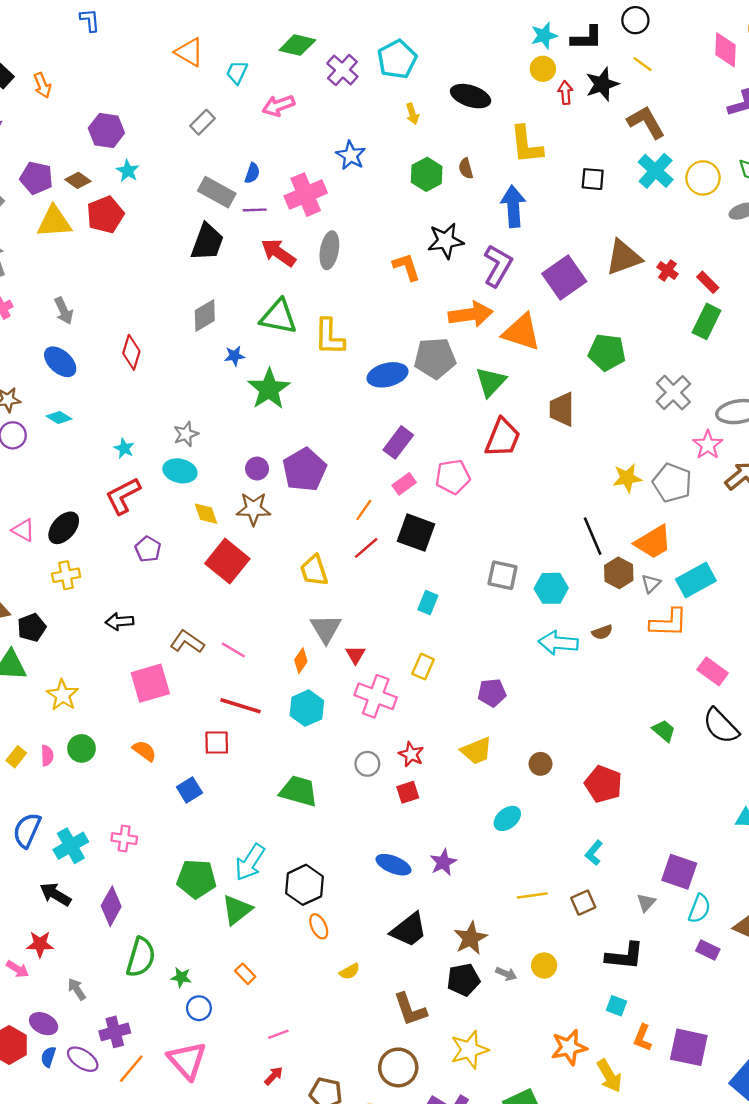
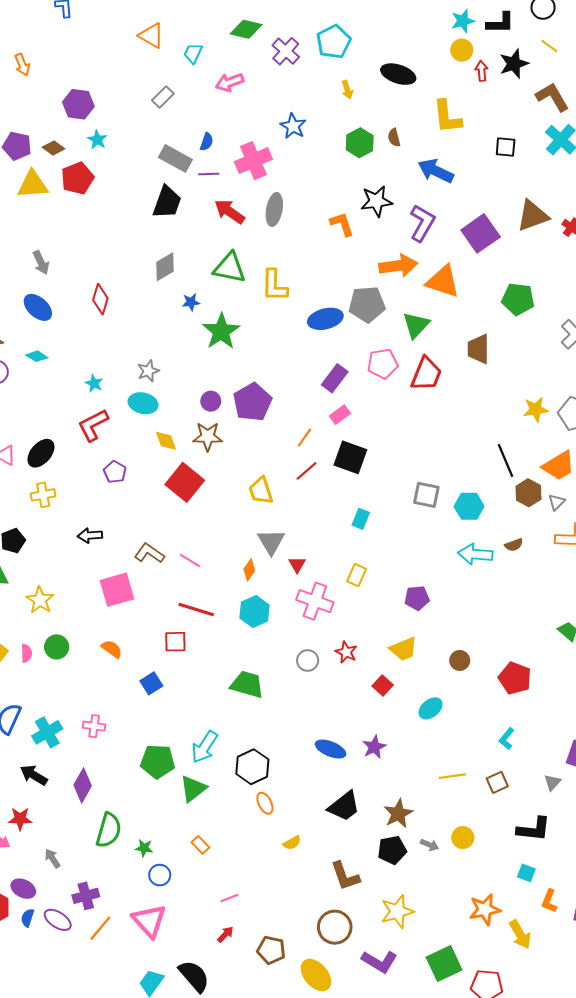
blue arrow: (513, 206) -> (436, 171), turned -60
pink pentagon: (453, 477) -> (383, 364), moved
red square: (408, 792) -> (383, 685), moved, turned -30

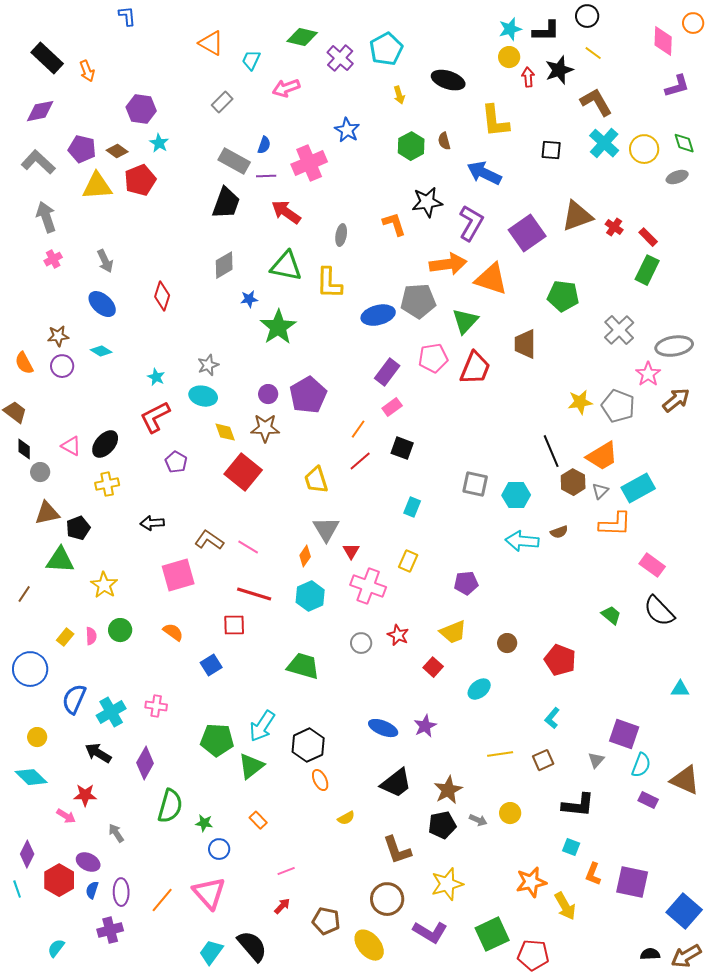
gray ellipse: (274, 209) -> (341, 235), moved, size x0.7
black square: (350, 457) -> (402, 448), size x0.7
purple cross: (86, 896) -> (110, 930), moved
purple ellipse: (58, 920) -> (121, 892), turned 56

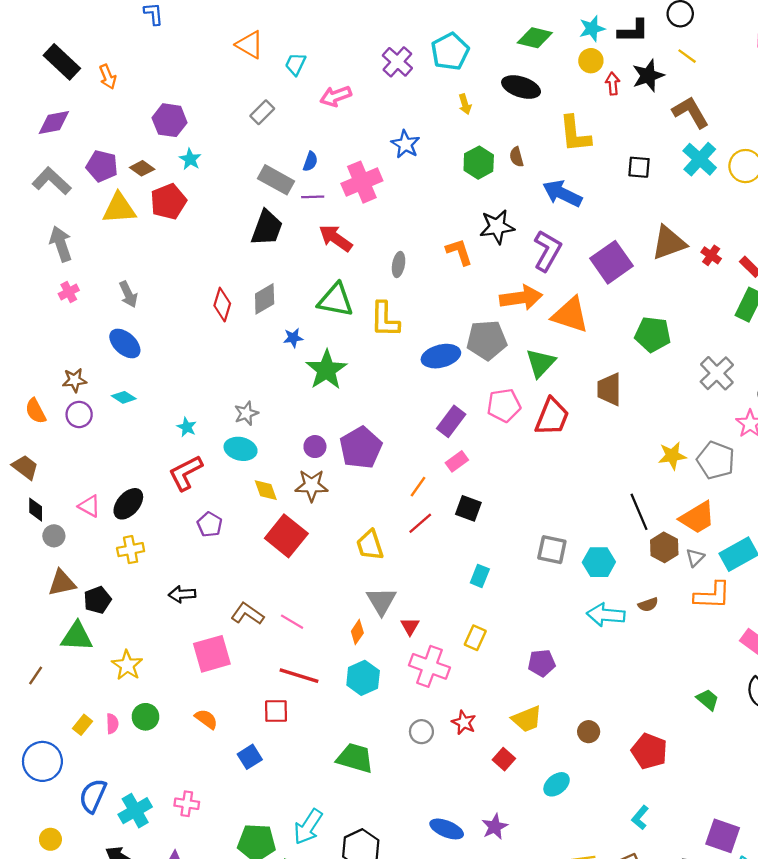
green diamond: (302, 37) -> (535, 38), moved
red diamond: (162, 296) -> (222, 305), moved

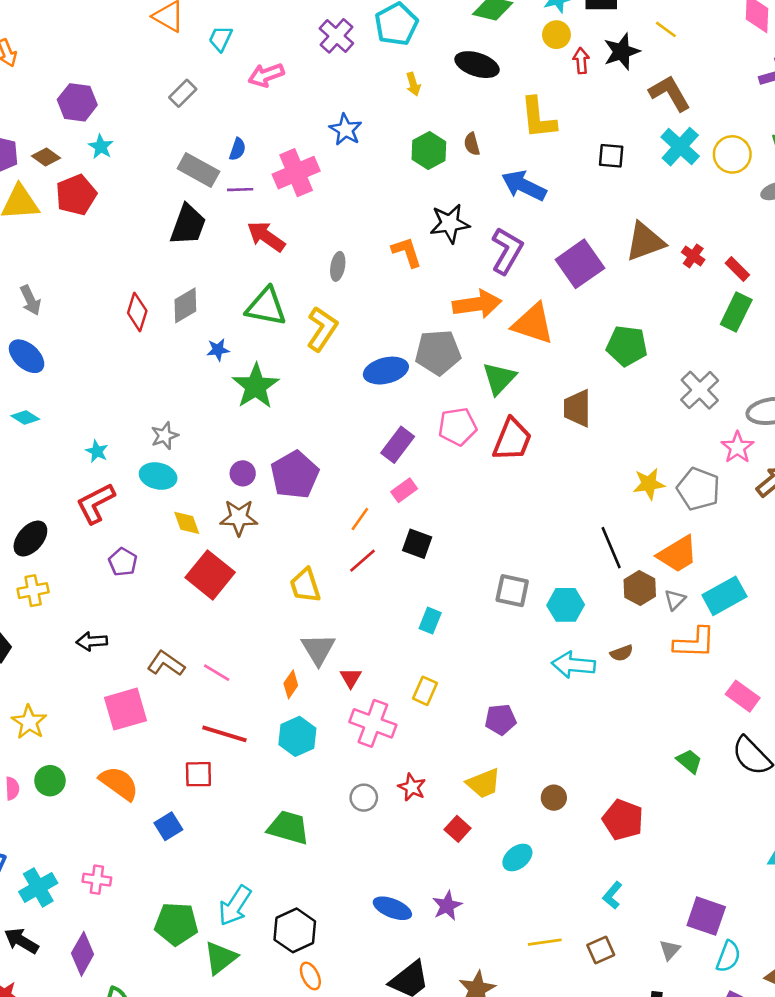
yellow L-shape: (385, 319) -> (322, 329), turned -147
orange semicircle: (206, 719) -> (119, 783), size x1.5

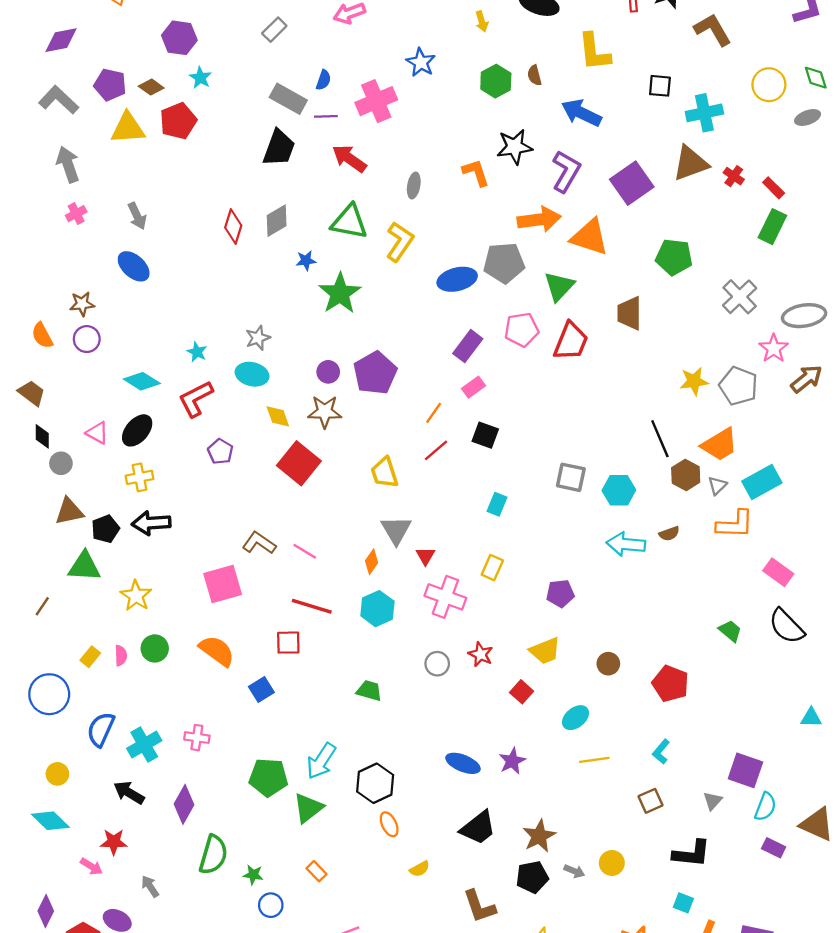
cyan cross: (680, 147) -> (704, 113), moved, turned 36
cyan diamond: (25, 417) -> (142, 381), moved, size x1.4
black arrow: (92, 641) -> (151, 523), moved, size x1.4
green trapezoid: (288, 828) -> (369, 691), size x0.7
yellow line: (545, 942) -> (594, 760), moved

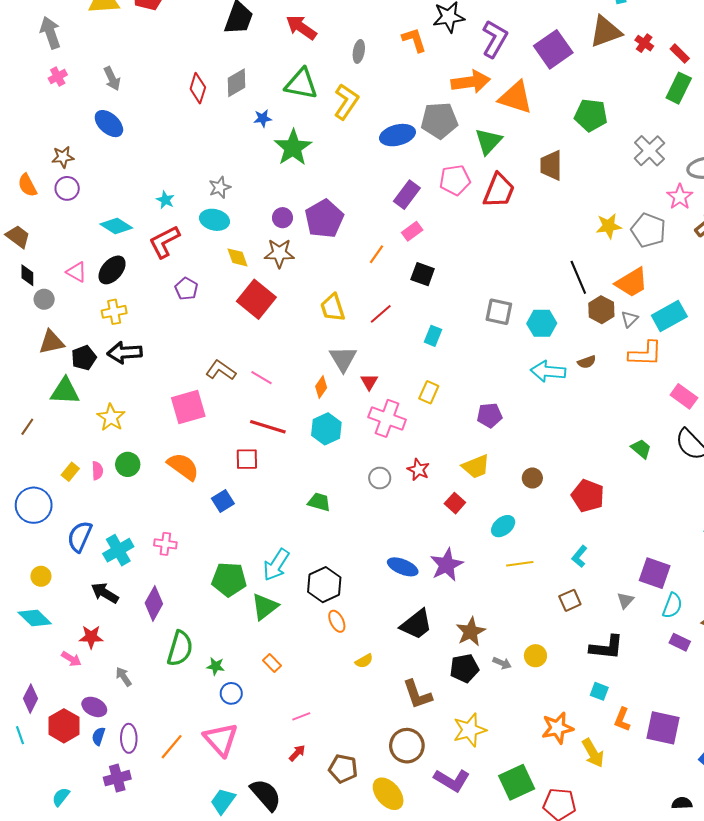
red line: (436, 450) -> (381, 314), moved
purple star: (512, 761) -> (447, 565), size x1.4

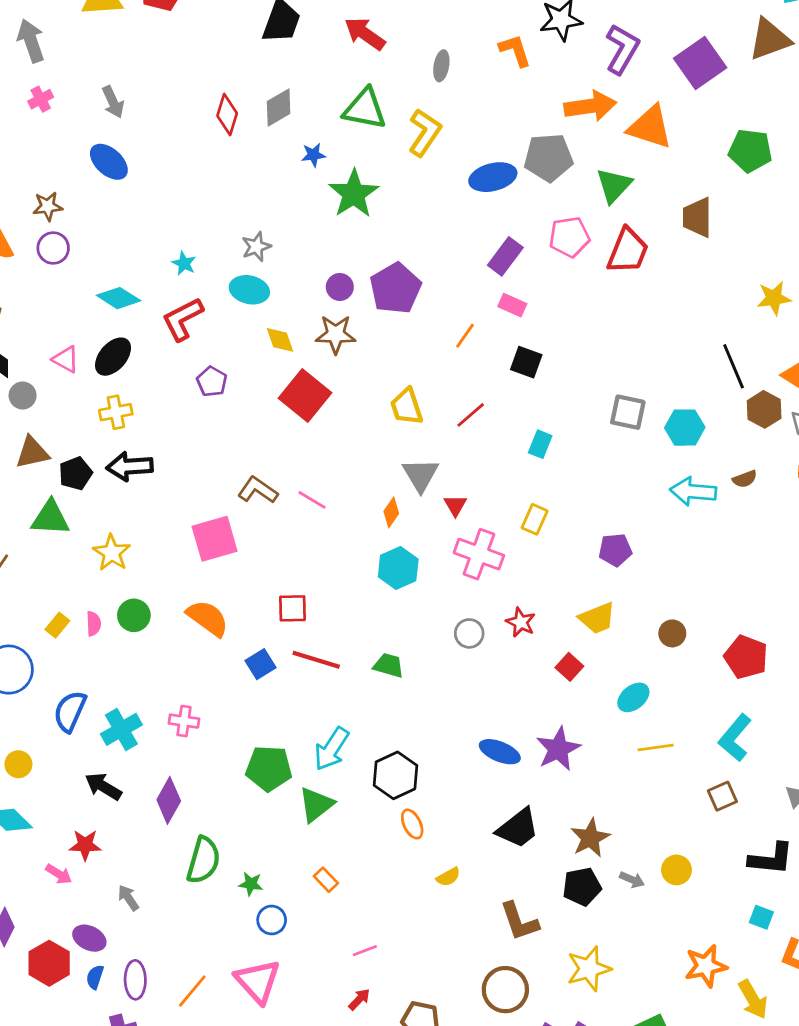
pink rectangle: (412, 231) -> (512, 305), turned 60
red line: (268, 427) -> (316, 660), moved
cyan L-shape: (579, 556) -> (735, 738), size x1.6

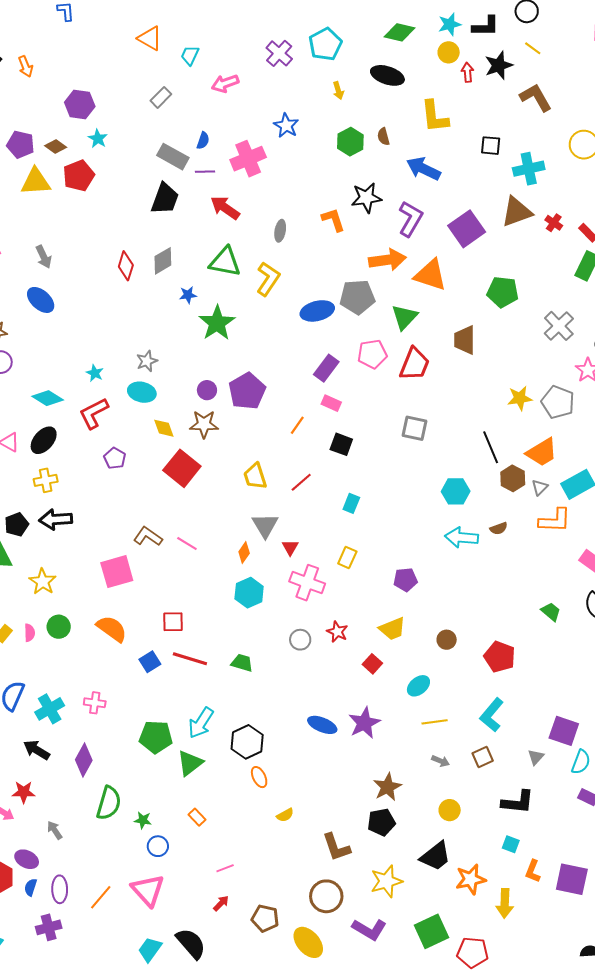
gray square: (628, 412) -> (414, 428), moved
black trapezoid: (518, 828) -> (436, 856), moved
gray arrow: (632, 880) -> (441, 761), moved
yellow arrow: (753, 999) -> (505, 903), turned 32

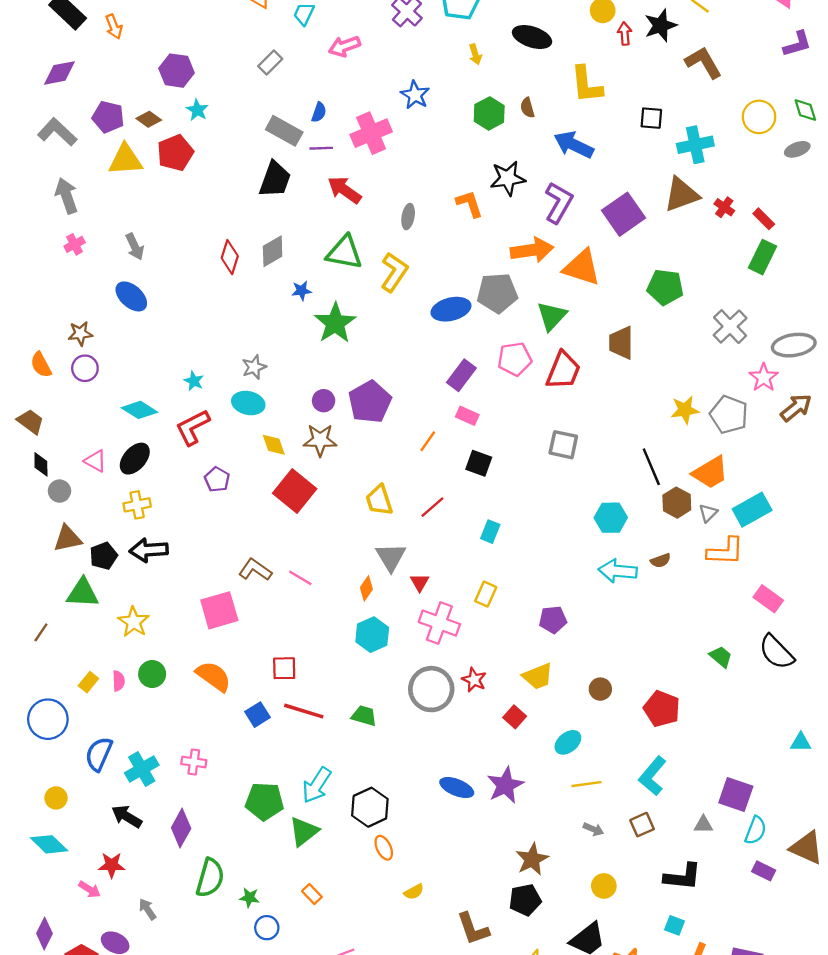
gray circle: (300, 640) -> (431, 689), size x1.8
gray triangle: (536, 757) -> (703, 825), turned 48

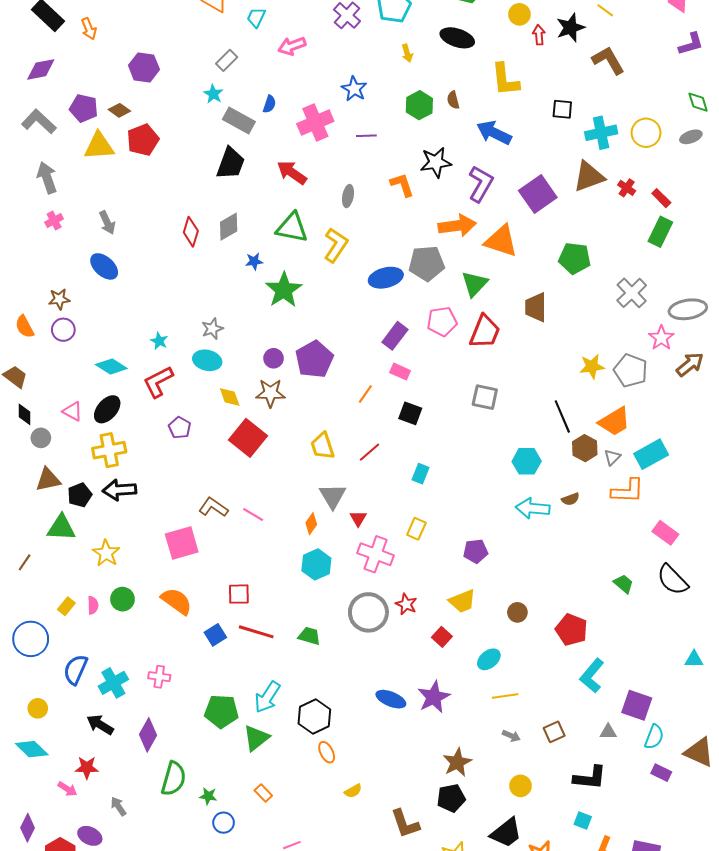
cyan star: (197, 110) -> (213, 94), moved
yellow circle: (759, 117) -> (646, 133), moved
purple line: (321, 148) -> (366, 136), moved
yellow cross: (137, 505) -> (109, 450), size x1.4
cyan L-shape: (652, 776) -> (592, 676), moved

